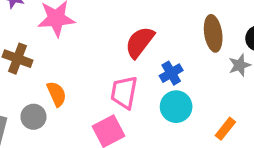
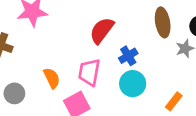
orange semicircle: (57, 94) -> (52, 78), moved

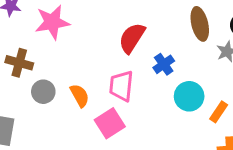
cyan circle: (133, 84) -> (189, 96), moved
gray circle: (14, 93) -> (43, 92), moved

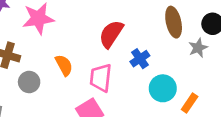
orange semicircle: (80, 95) -> (64, 65), moved

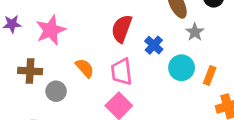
gray star: (198, 48) -> (195, 32), moved

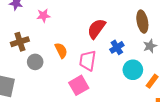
pink star: (51, 30) -> (43, 16), size x0.6
brown cross: (30, 71) -> (20, 42), turned -36

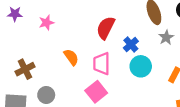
brown cross: (20, 42) -> (25, 69), moved
gray circle: (35, 62) -> (46, 95), moved
cyan circle: (133, 70) -> (141, 66), moved

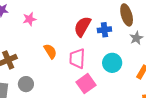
blue cross: (131, 45) -> (104, 30), moved, turned 32
pink square: (96, 92) -> (86, 84), moved

